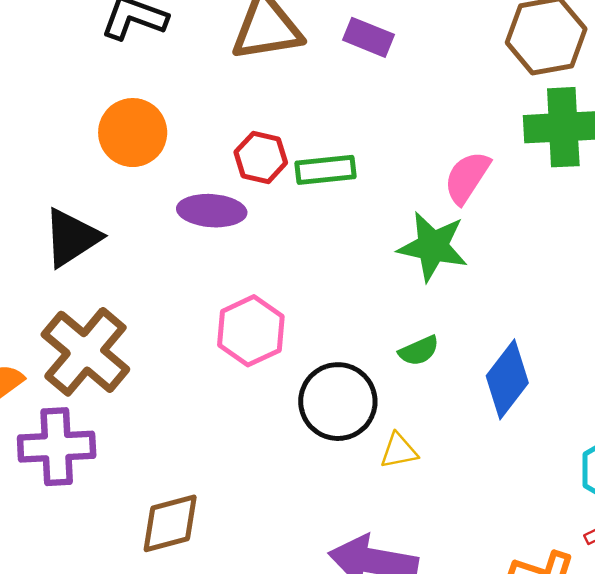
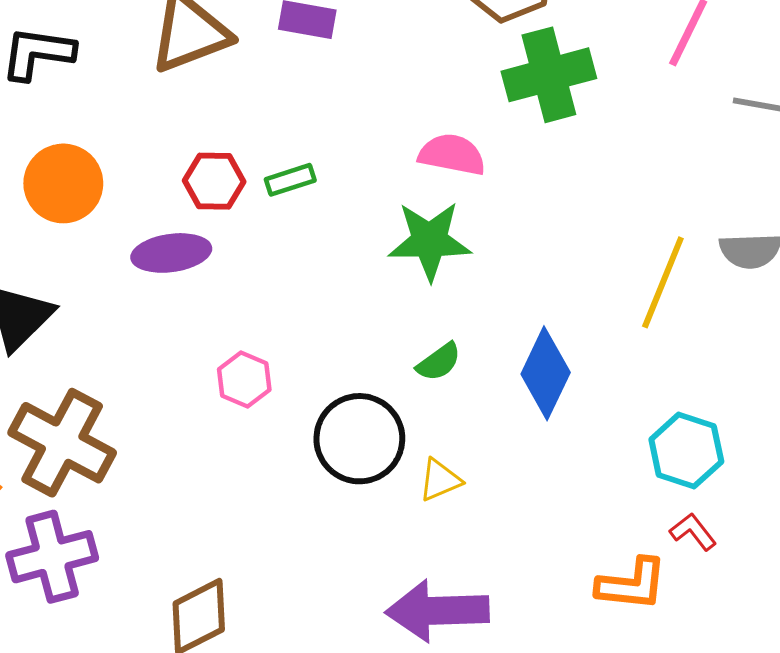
green rectangle: (326, 170) -> (290, 180), size x0.7
pink semicircle: (467, 177) -> (452, 155), turned 80
pink hexagon: (251, 331) -> (244, 379), size x0.7

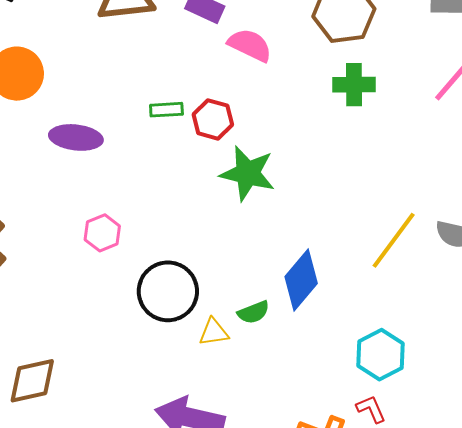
green cross: (549, 75) -> (354, 85), size x0.7
pink semicircle: (452, 155) -> (250, 45), moved
red hexagon: (214, 181) -> (213, 119), moved
green semicircle: (439, 362) -> (253, 312), moved

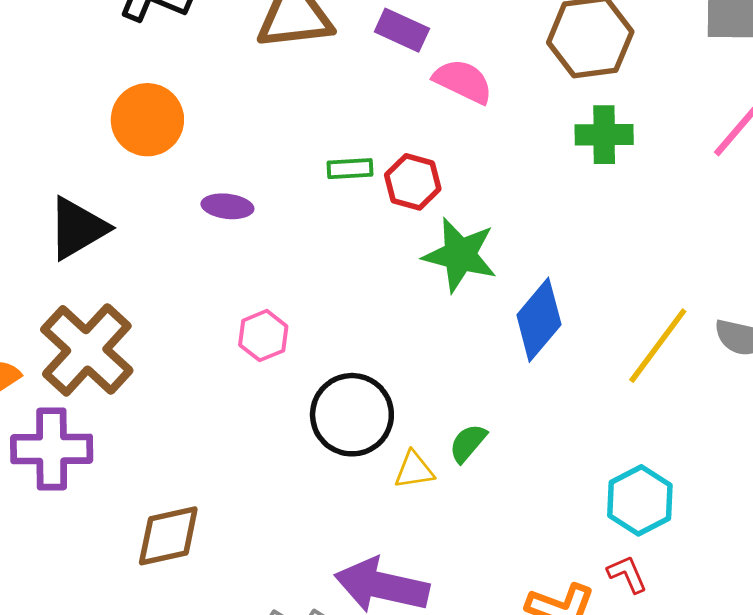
purple ellipse: (76, 137) -> (227, 206), size x0.7
blue diamond: (301, 280) -> (539, 320), moved
green semicircle: (253, 312) -> (468, 443), turned 152

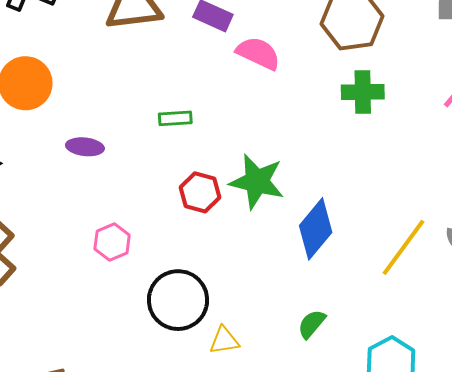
red hexagon: (413, 182) -> (200, 192), moved
green semicircle: (468, 443) -> (312, 324), moved

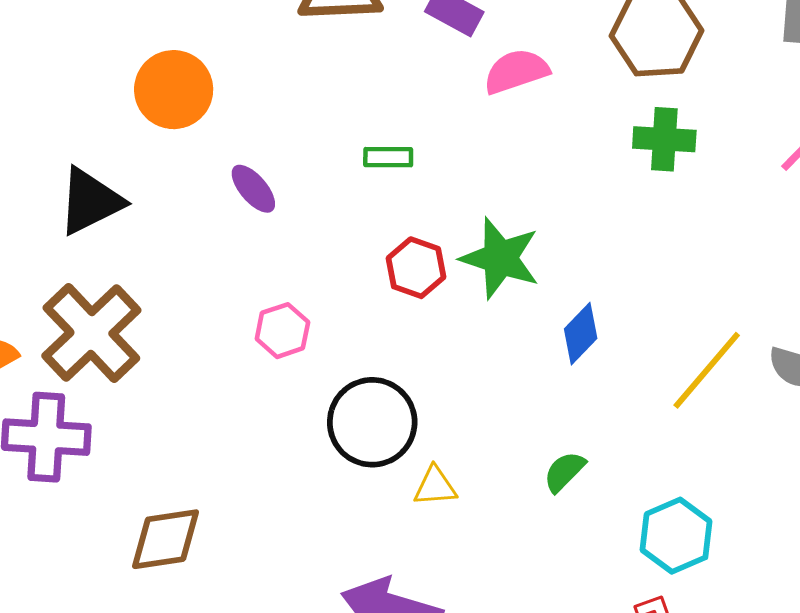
pink semicircle: (258, 53) -> (516, 71), turned -48
purple ellipse: (85, 147) -> (253, 189), turned 39
blue diamond: (316, 229) -> (581, 334), size x0.7

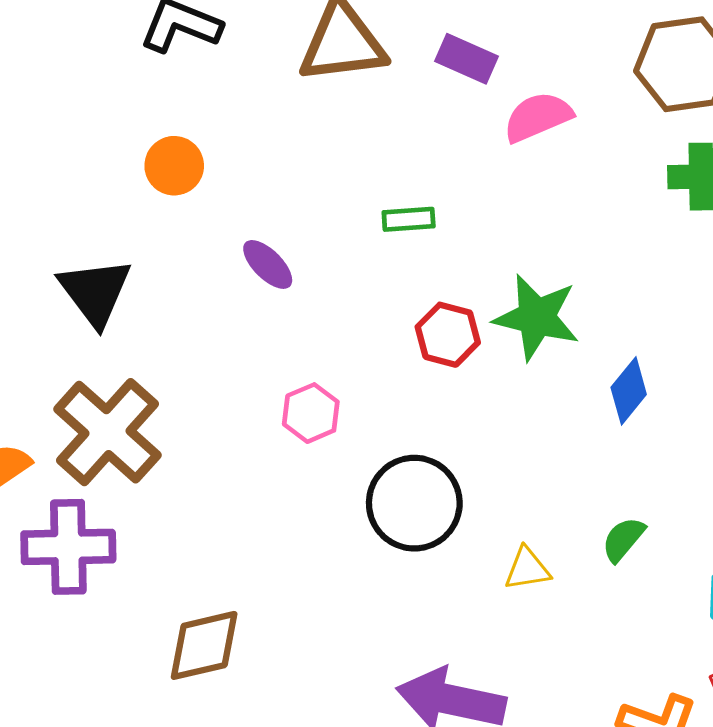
orange circle: (174, 90) -> (174, 166), size x0.7
black triangle: (90, 201) -> (95, 292), turned -36
yellow triangle: (435, 486) -> (527, 569), moved

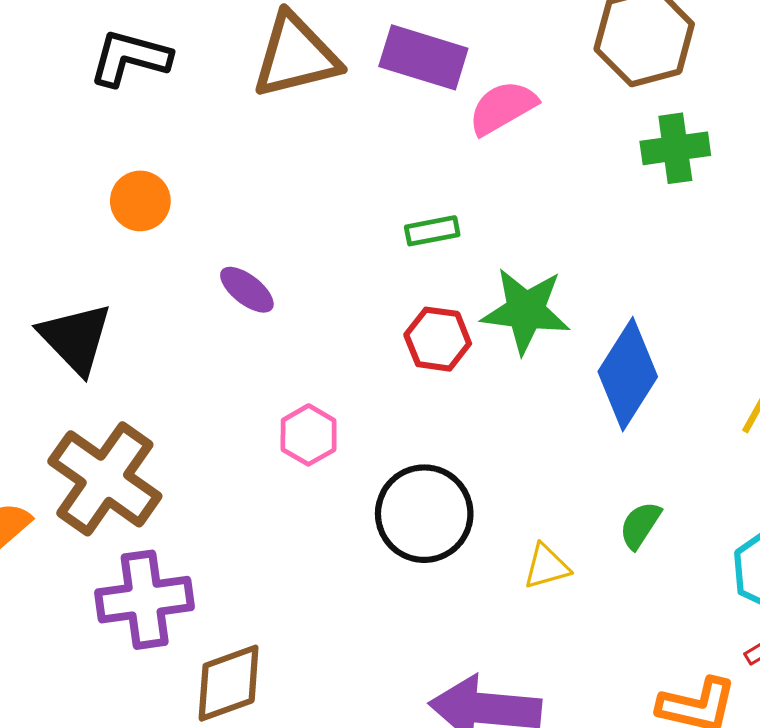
purple rectangle: (467, 59) -> (423, 57), size x1.4
green rectangle: (409, 219) -> (432, 231), moved
blue diamond: (629, 391) -> (628, 374), size x1.6
purple cross: (68, 547) -> (145, 600), moved

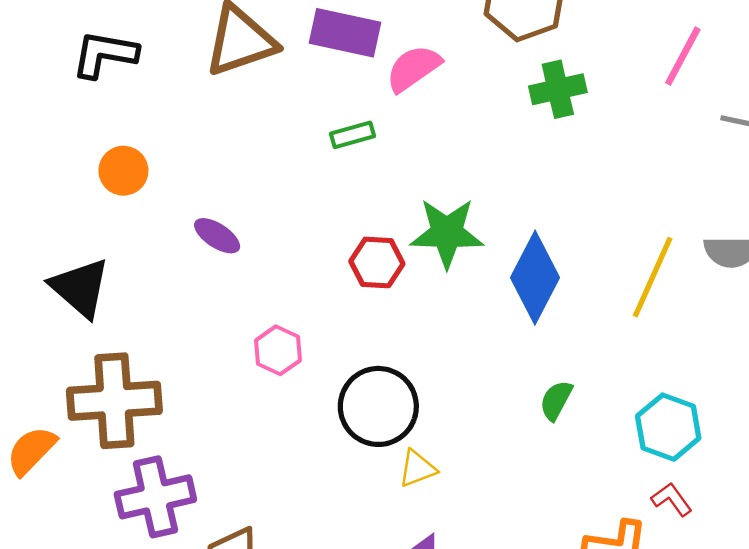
green rectangle: (432, 231) -> (353, 135), moved
brown cross: (105, 479) -> (114, 401), turned -34
yellow triangle: (547, 567) -> (417, 468), moved

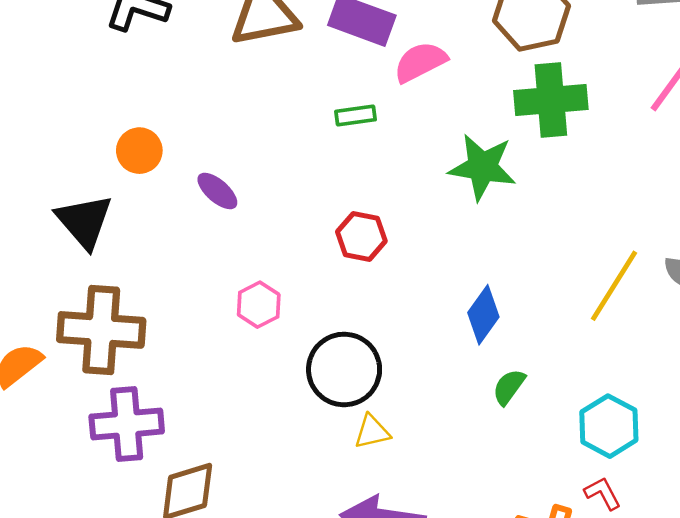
green cross: (558, 89) -> (551, 100), size x1.4
orange circle: (123, 171) -> (139, 151), moved
green star: (447, 233) -> (482, 167), moved
blue diamond: (535, 278) -> (483, 315), moved, size x0.7

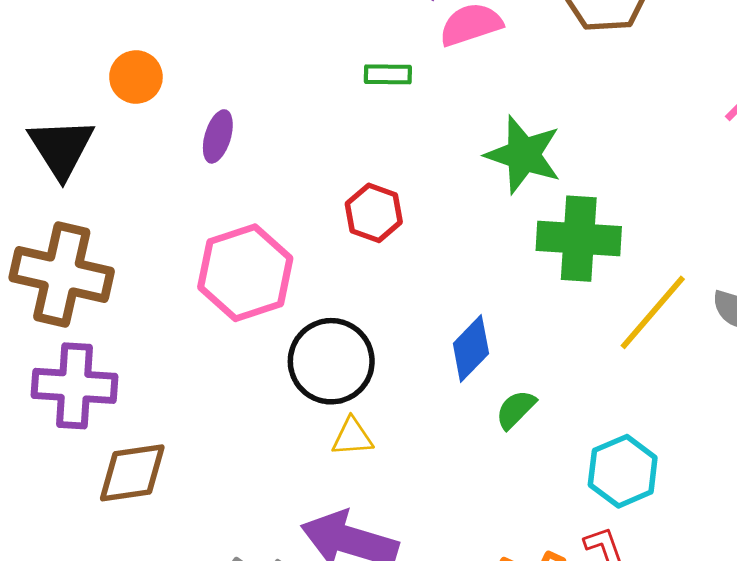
green cross: (551, 100) -> (579, 239), moved
purple ellipse: (217, 191) -> (218, 136), turned 57
pink hexagon: (259, 305) -> (245, 273), size x1.8
blue diamond: (483, 315) -> (471, 349), moved

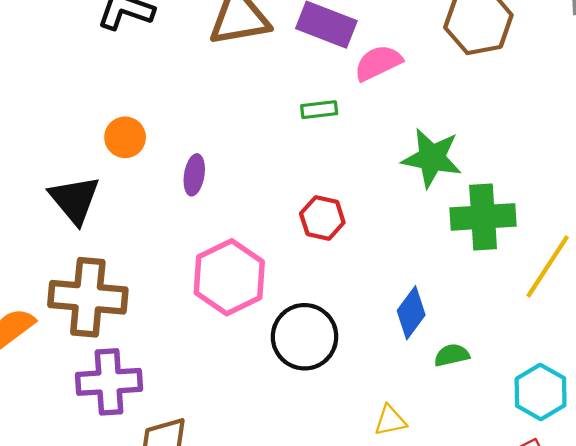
green semicircle: (516, 409) -> (452, 355), turned 40
yellow triangle: (352, 437) -> (390, 421), moved

